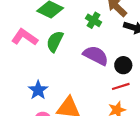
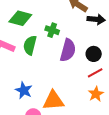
green cross: (94, 20) -> (52, 30), moved
purple semicircle: (96, 55) -> (68, 50), turned 90

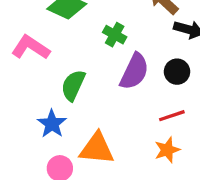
green semicircle: (30, 45) -> (73, 85), moved
black circle: (94, 54) -> (177, 72), moved

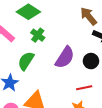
green cross: (115, 35) -> (38, 35), moved

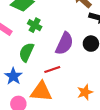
red line: (84, 88) -> (52, 70), moved

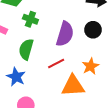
orange triangle: (41, 92) -> (73, 86), moved
orange star: (85, 92) -> (91, 66), moved

